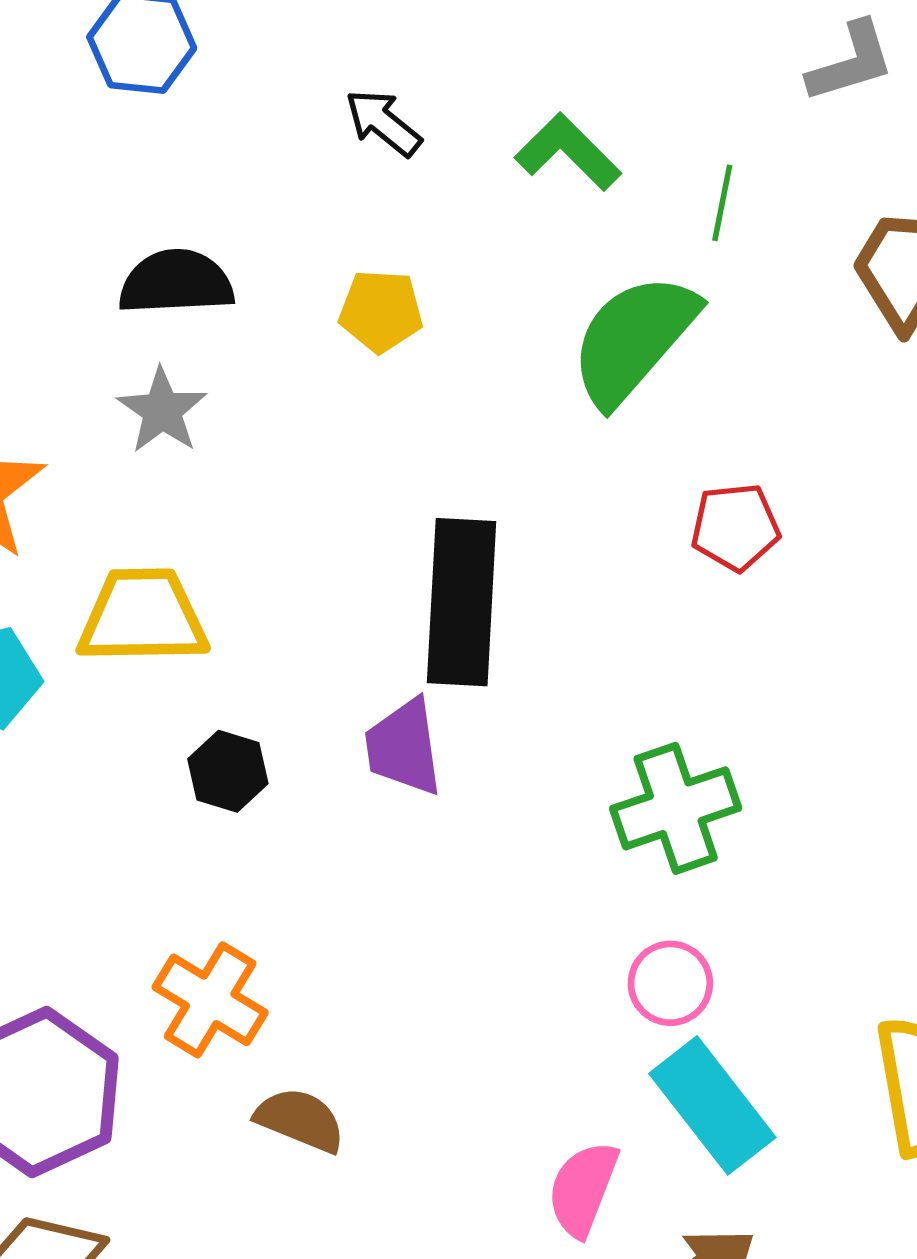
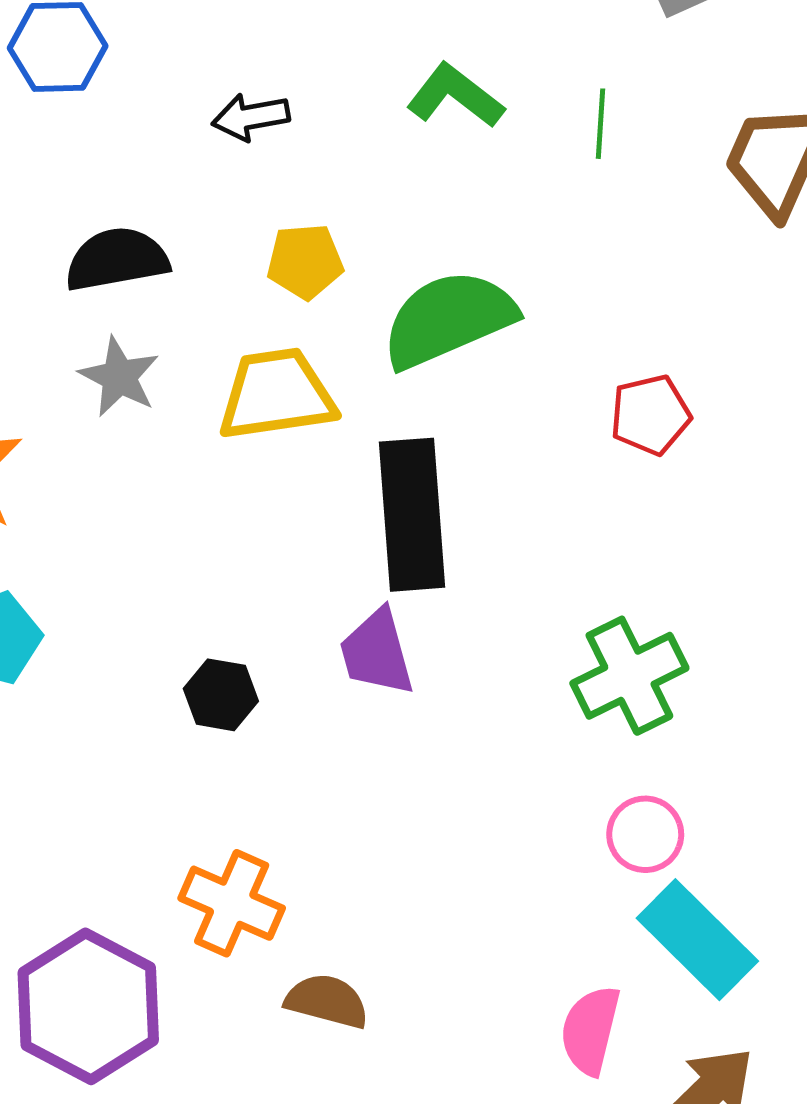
black arrow: (383, 123) -> (251, 117), moved, turned -42
green semicircle: (634, 339) -> (448, 319), moved, turned 33
yellow trapezoid: (143, 616) -> (277, 394), moved

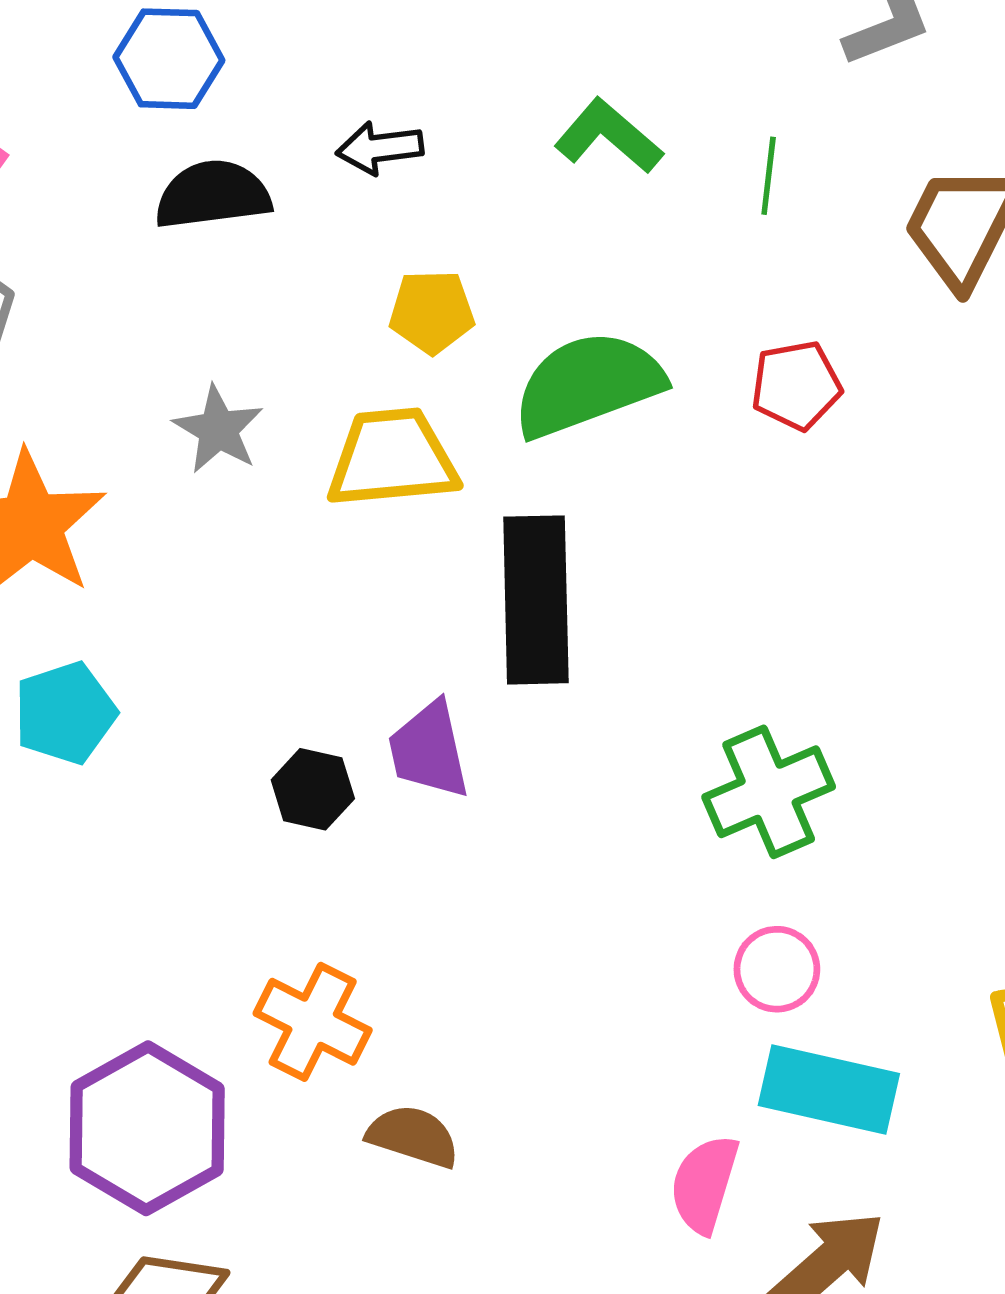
black semicircle: (117, 259) -> (213, 195), moved
red pentagon: (650, 415) -> (796, 385), moved
purple trapezoid: (377, 652) -> (429, 750), moved
cyan rectangle: (697, 940) -> (829, 1089), turned -35

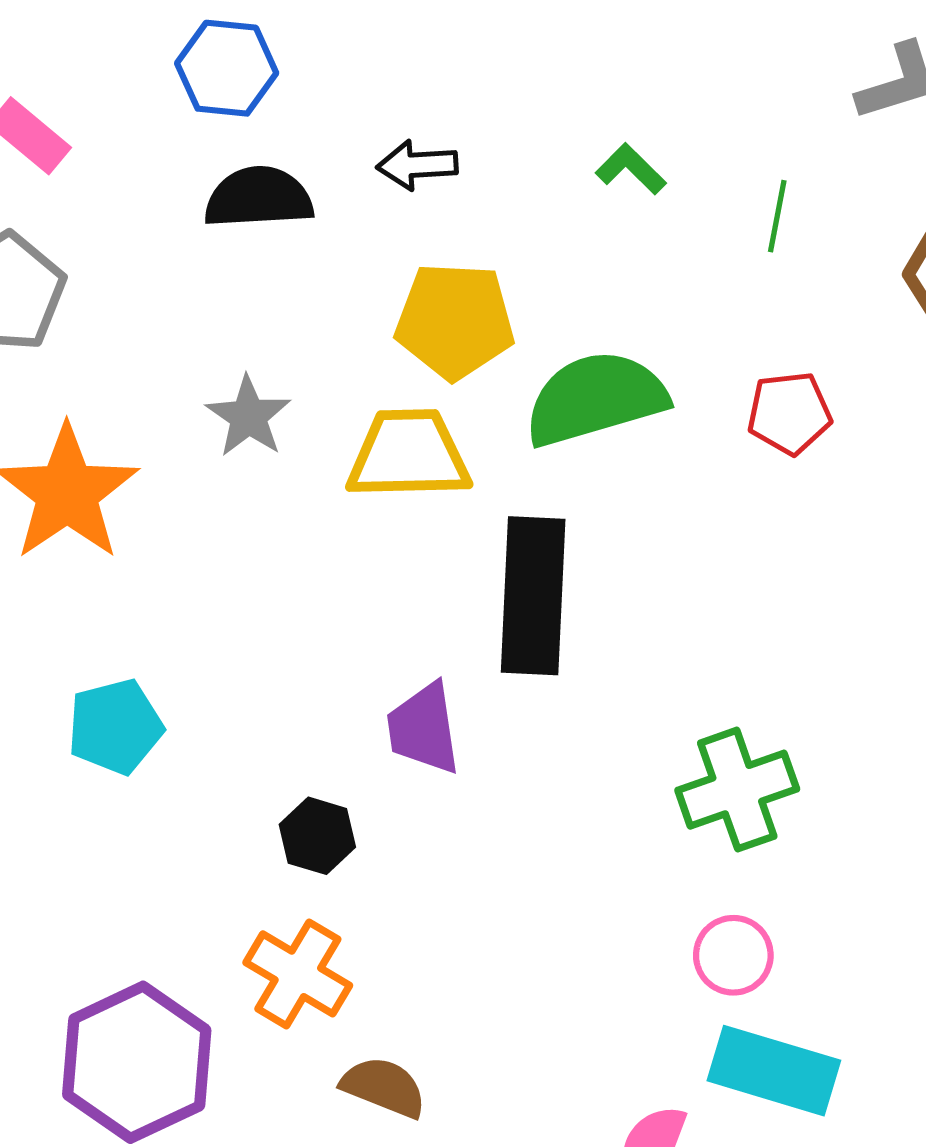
green L-shape: (609, 136) -> (631, 169), size x0.7
yellow pentagon: (432, 312) -> (455, 321), size x1.5
cyan pentagon: (65, 713) -> (115, 727), moved
black hexagon: (313, 789) -> (317, 836), moved

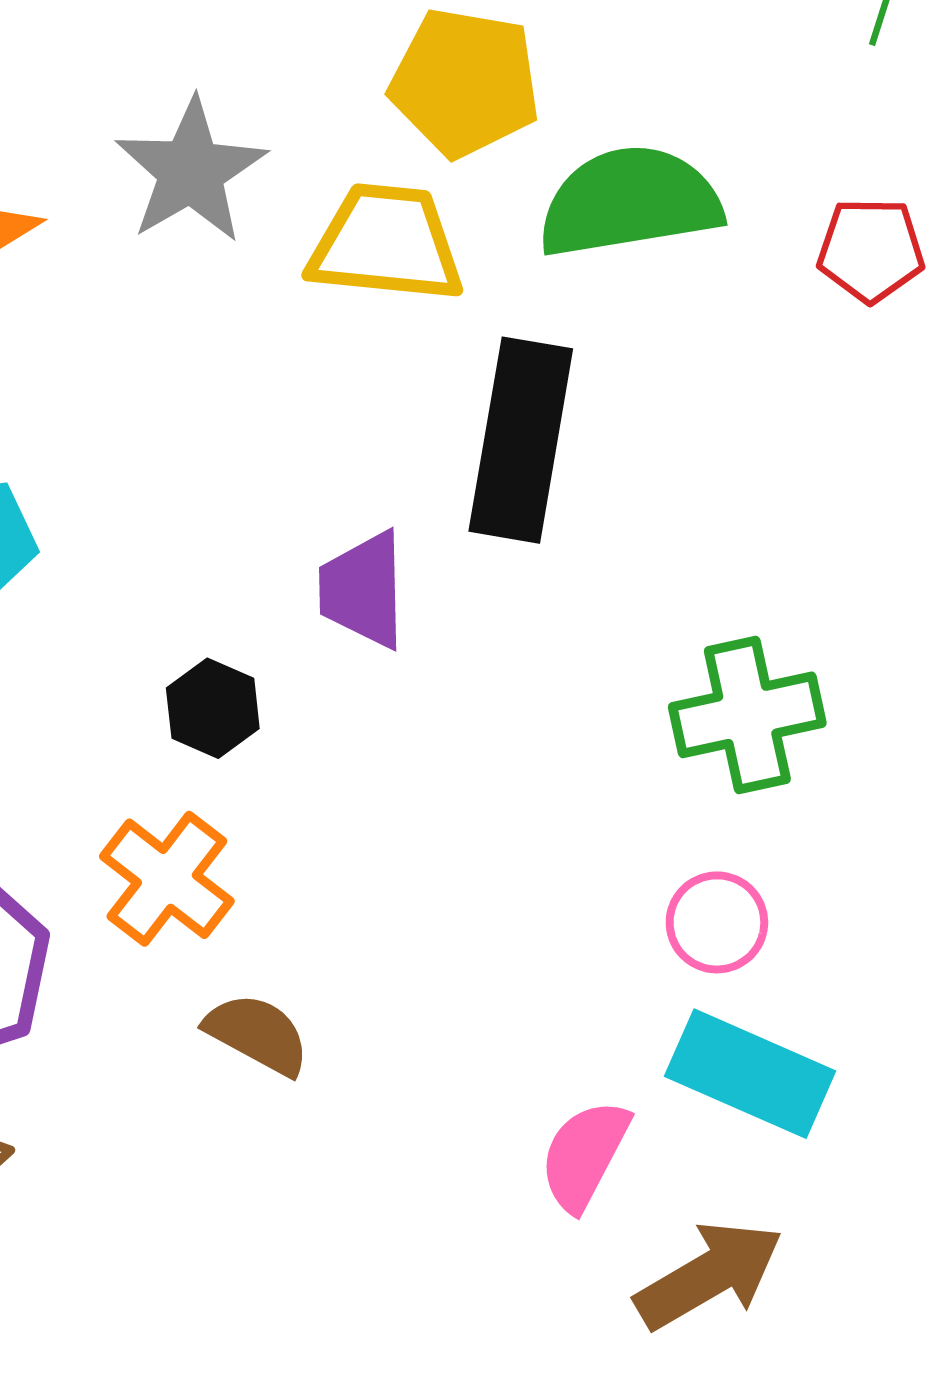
gray star: (248, 416) -> (191, 171), size x1.4

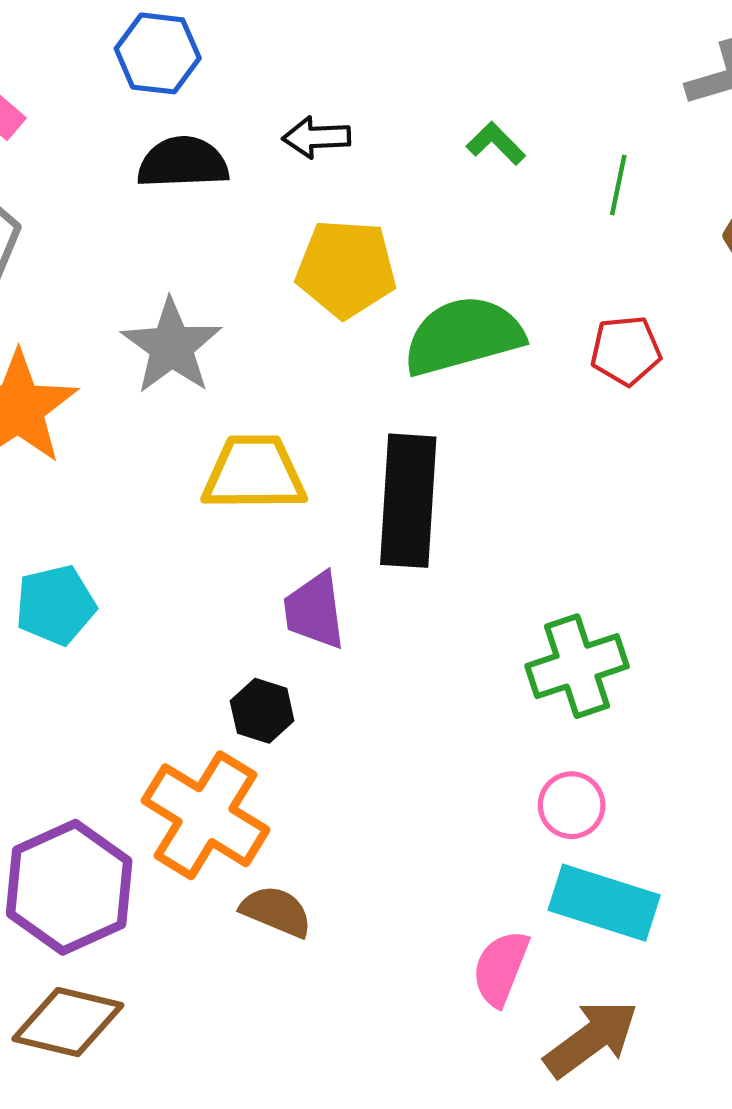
yellow trapezoid: (386, 243) -> (254, 473), moved
black hexagon: (213, 708) -> (262, 711), moved
orange cross: (167, 879) -> (205, 815), size x1.4

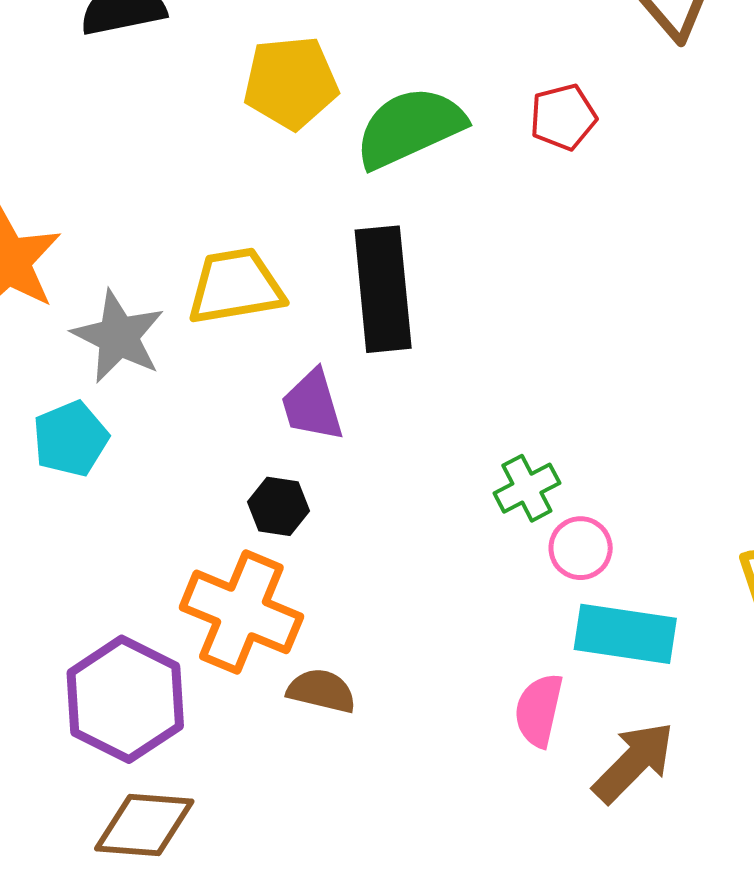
gray star: (171, 346) -> (118, 337), moved
green cross: (577, 666) -> (527, 488), moved, size x0.7

